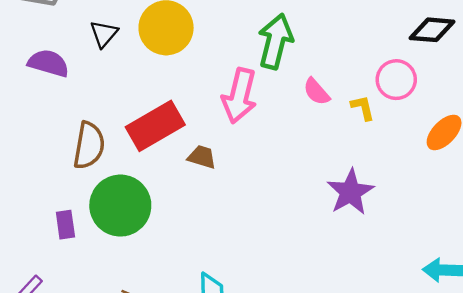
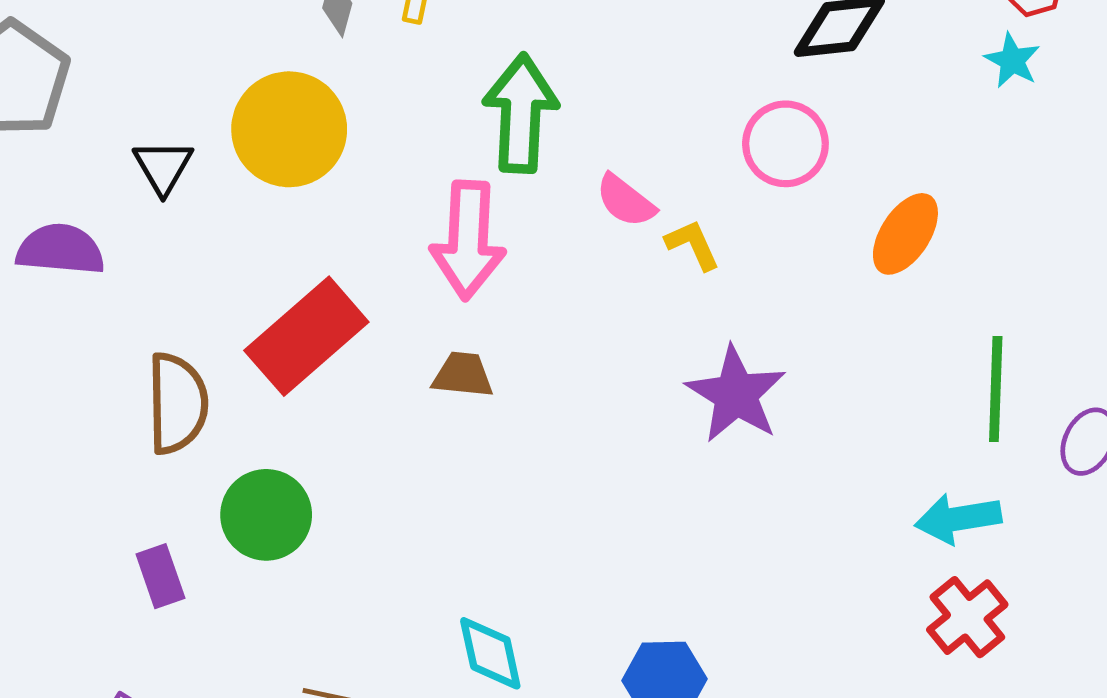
yellow L-shape: (363, 108) -> (693, 245), moved
brown trapezoid: (202, 157) -> (463, 375), moved
green circle: (120, 206) -> (266, 515), size x0.7

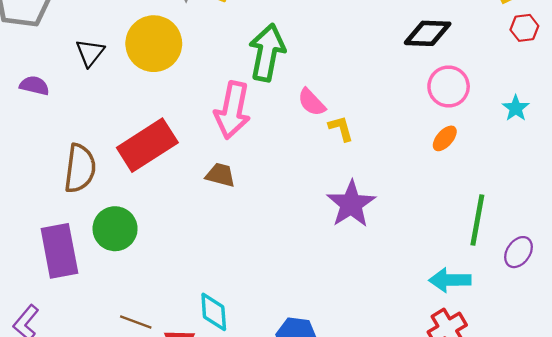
cyan star: (1012, 60) -> (516, 108), moved
pink circle: (785, 144) -> (449, 87), moved
orange ellipse: (905, 234) -> (445, 138), size x0.7
purple semicircle: (60, 250) -> (34, 86), size x0.7
purple rectangle: (160, 576) -> (59, 251), size x1.8

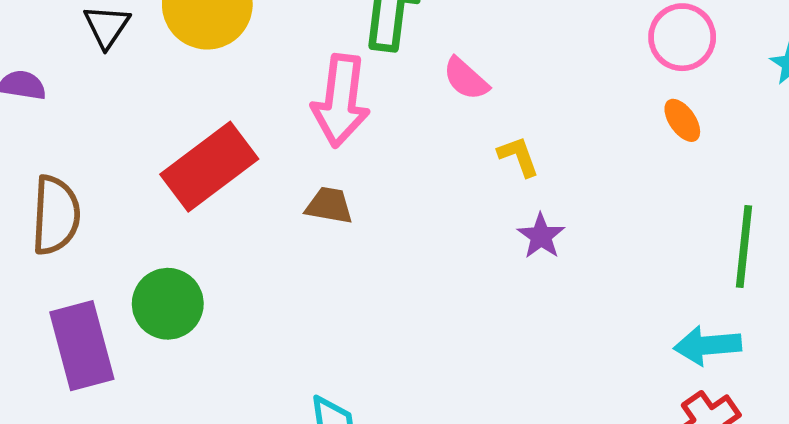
yellow L-shape: (341, 128) -> (518, 156), moved
orange ellipse: (445, 138) -> (682, 120), turned -72
brown semicircle: (80, 168) -> (56, 215), moved
purple star: (351, 204) -> (541, 236), size x0.6

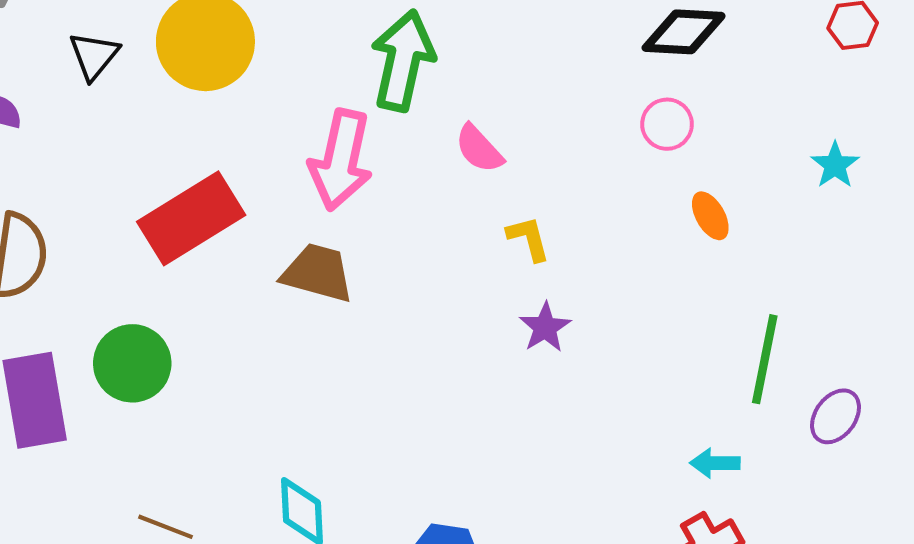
pink circle: (682, 37) -> (667, 124), moved, size x0.7
brown trapezoid: (329, 206) -> (318, 273), size x1.4
cyan arrow: (707, 345) -> (715, 463), size x0.7

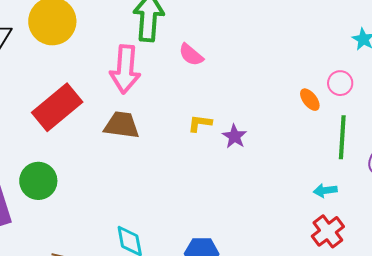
pink circle: (667, 124) -> (340, 83), moved
orange ellipse: (710, 216) -> (310, 100), moved
yellow L-shape: (528, 238) -> (200, 123), moved, turned -60

